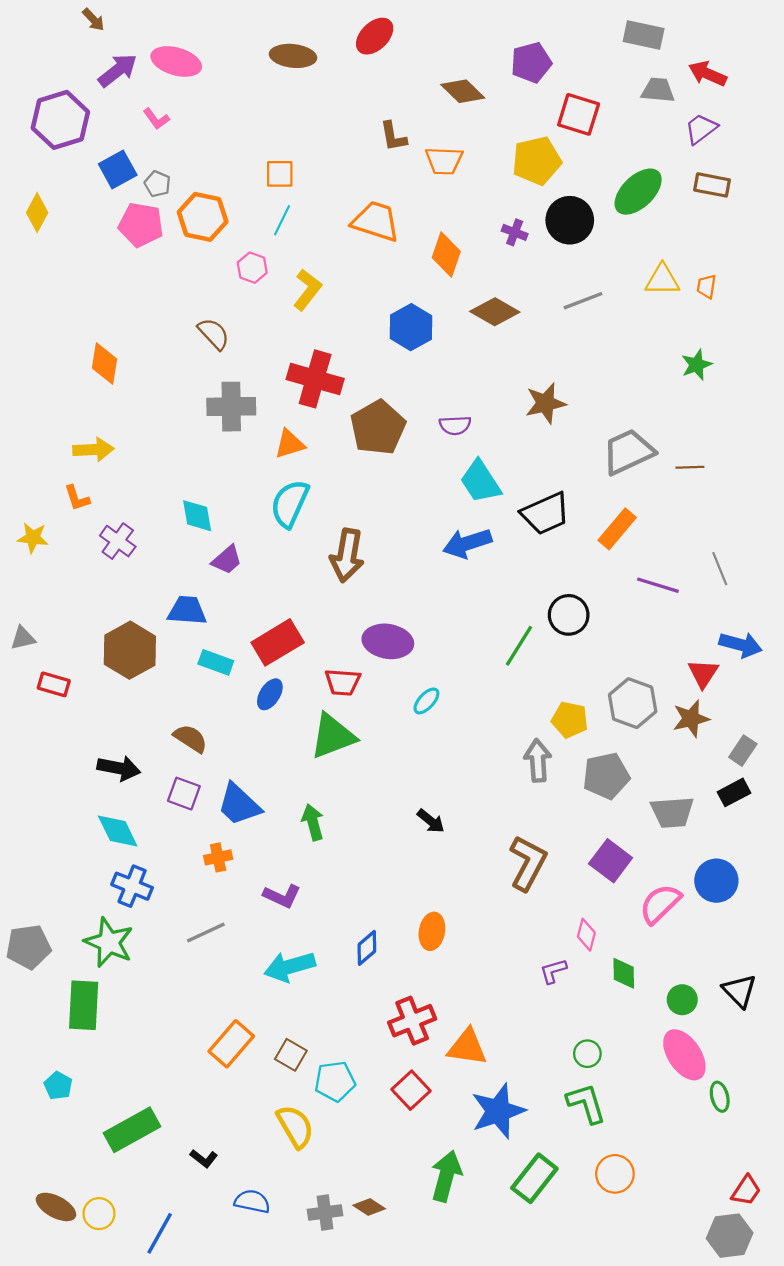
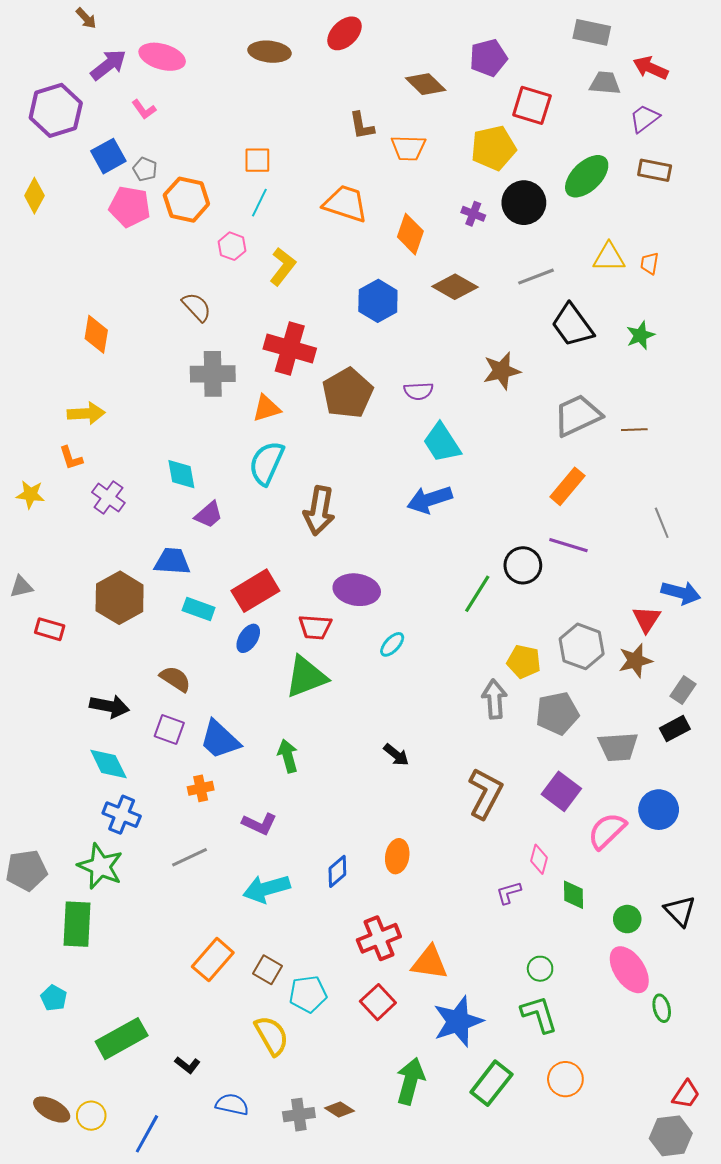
black trapezoid: (545, 513) -> (573, 325), moved, turned 78
purple line: (658, 585) -> (568, 545), moved

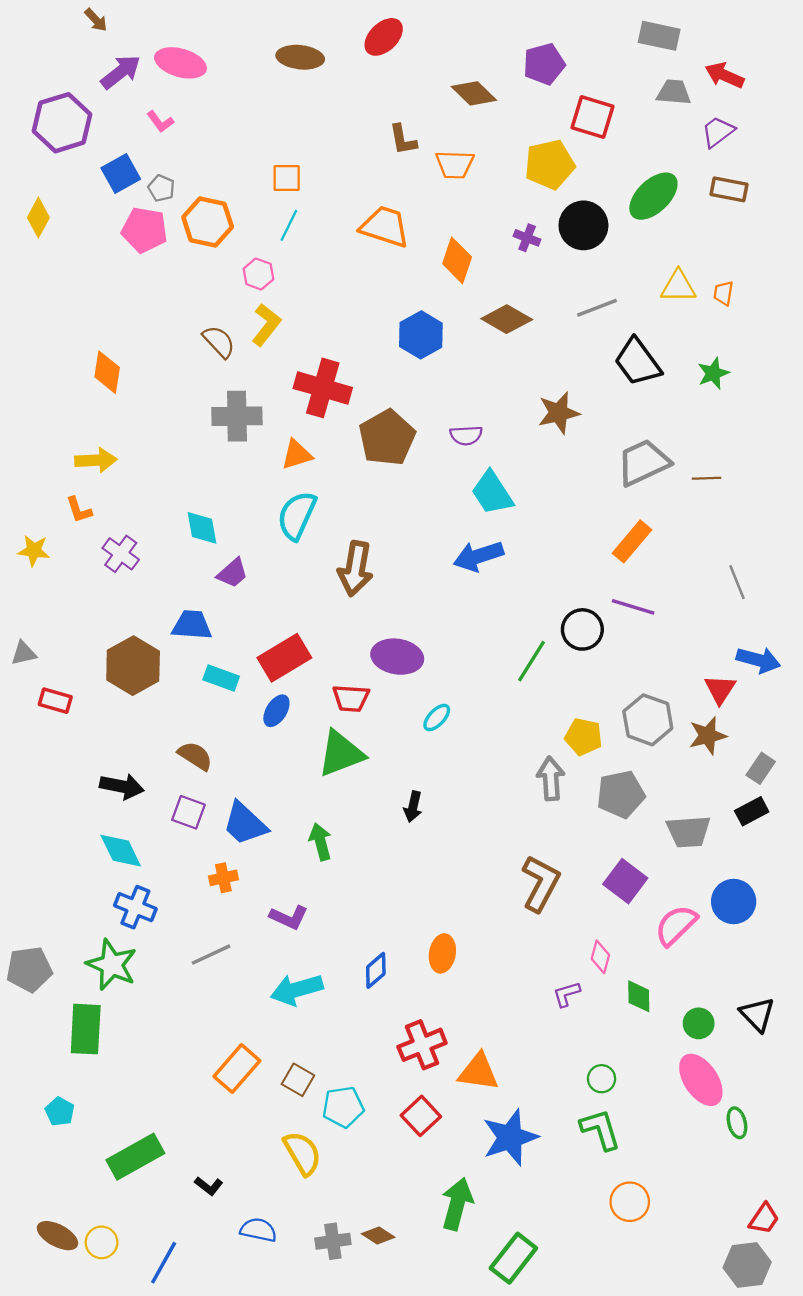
yellow L-shape: (283, 266) -> (266, 325), moved
black arrow: (396, 755) -> (413, 807), moved, turned 64
green rectangle: (491, 1083) -> (513, 1258), moved

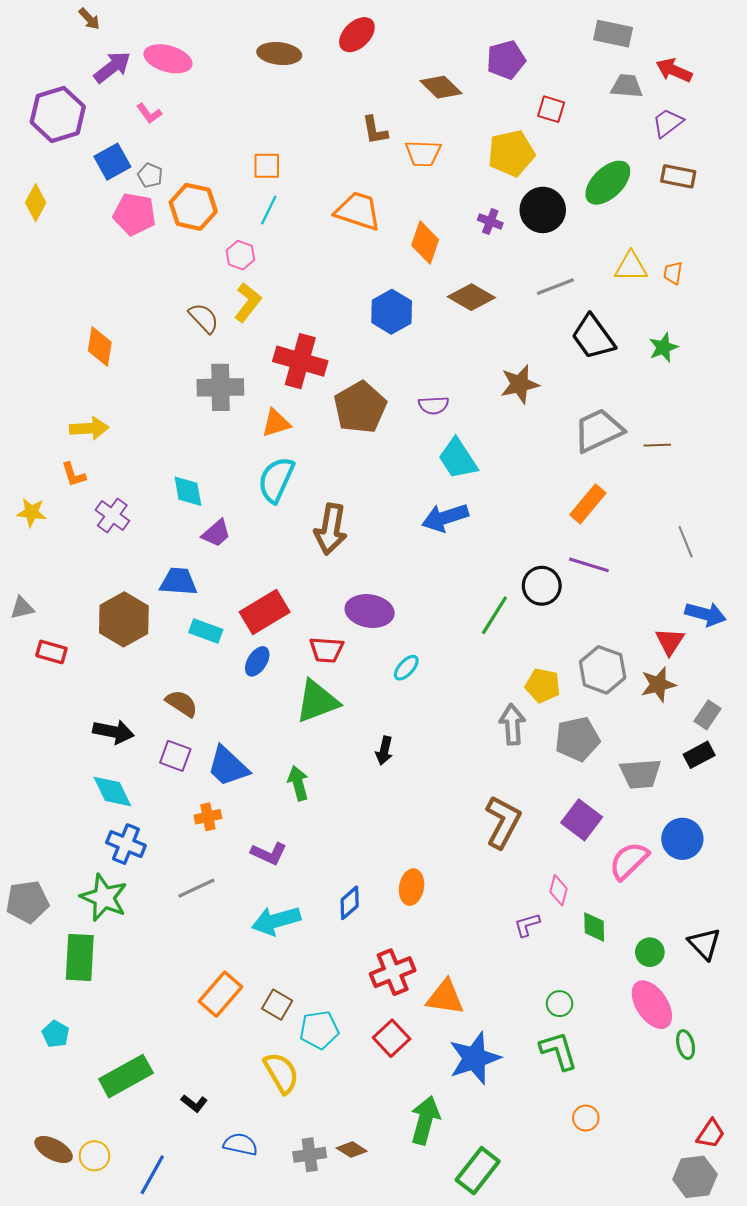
red square: (592, 117) -> (551, 109), size x0.7
orange circle: (630, 1202) -> (586, 1118), size x0.7

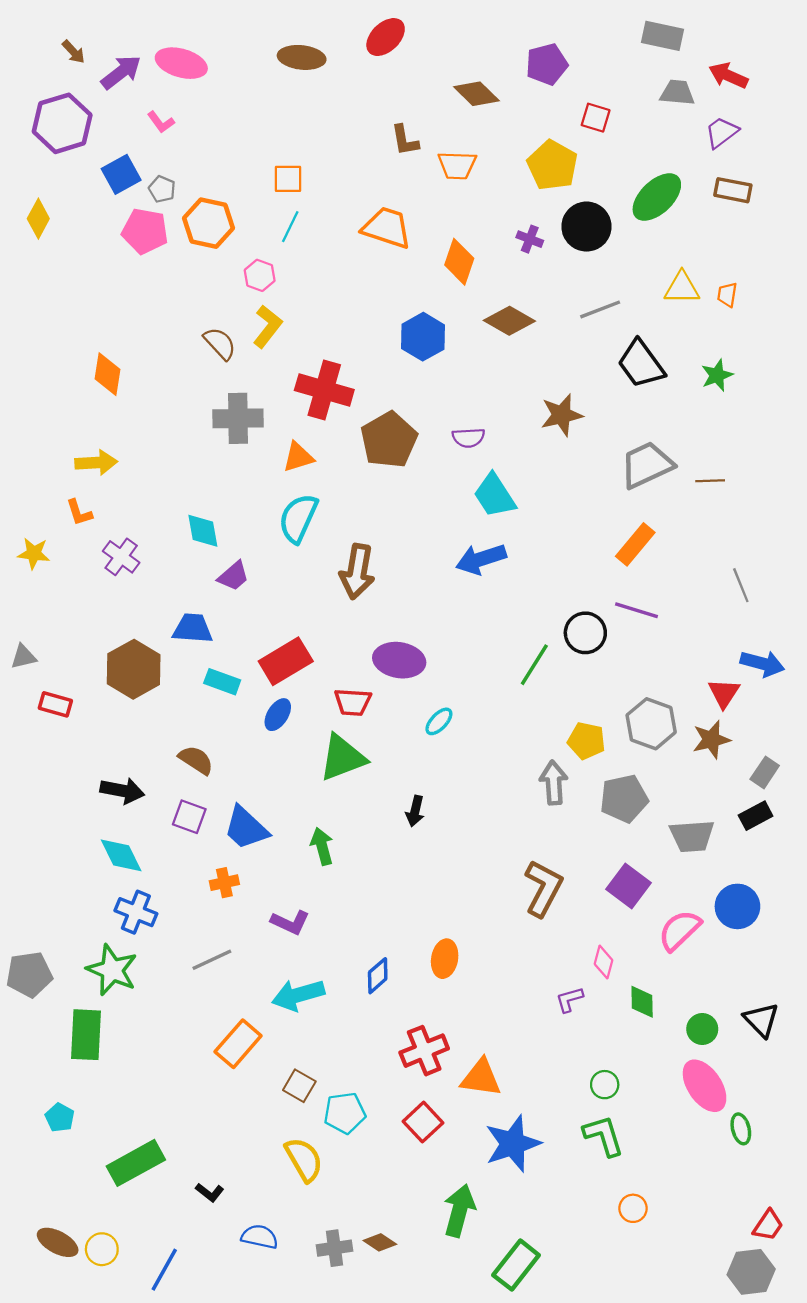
brown arrow: (89, 19) -> (73, 52), moved
yellow pentagon: (511, 153) -> (552, 165), turned -30
orange rectangle: (220, 994) -> (238, 1044), moved

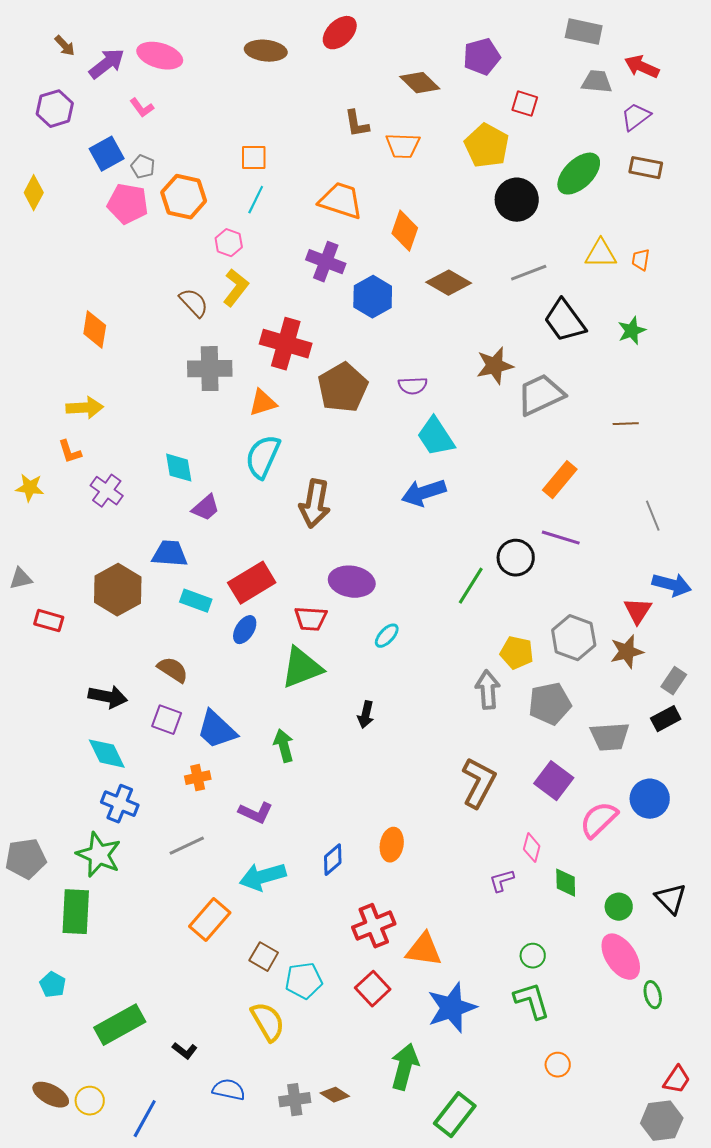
purple hexagon: (62, 123) -> (55, 109), size x0.7
purple cross: (530, 239) -> (326, 262), moved, size x1.6
gray trapezoid: (647, 465) -> (541, 395), moved

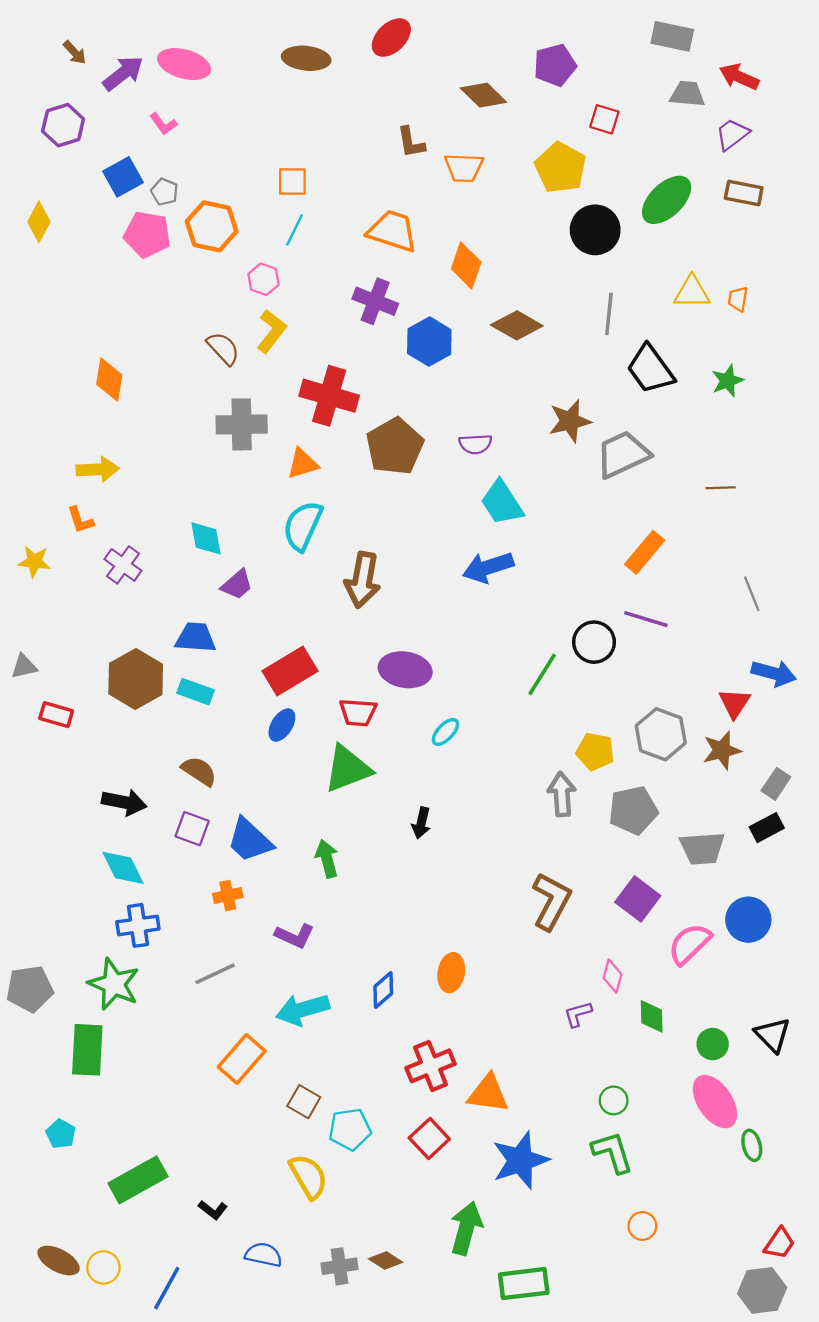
gray line: (529, 273) -> (609, 314), turned -63
cyan rectangle: (196, 601) -> (196, 692), moved
blue cross: (120, 804) -> (138, 925), turned -30
green rectangle: (455, 1115) -> (524, 1284), turned 45

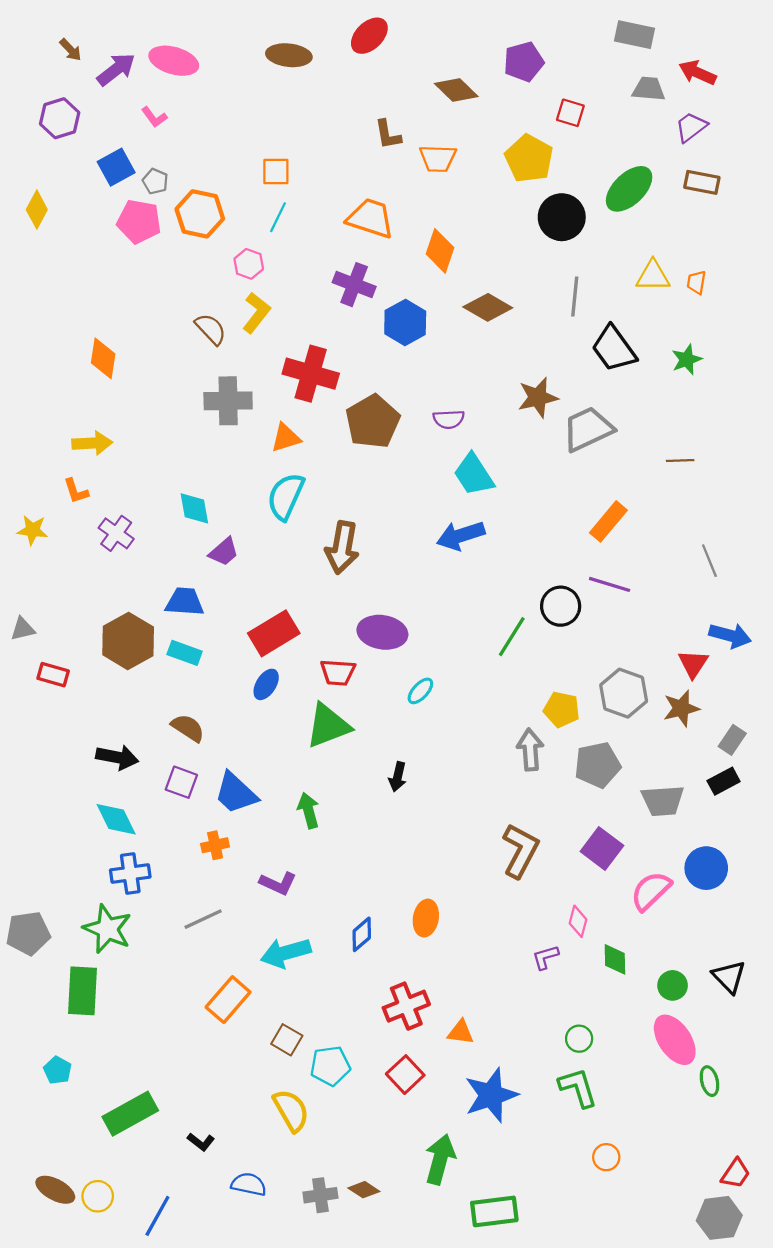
orange triangle: (488, 1094) -> (461, 1032), size x0.7

